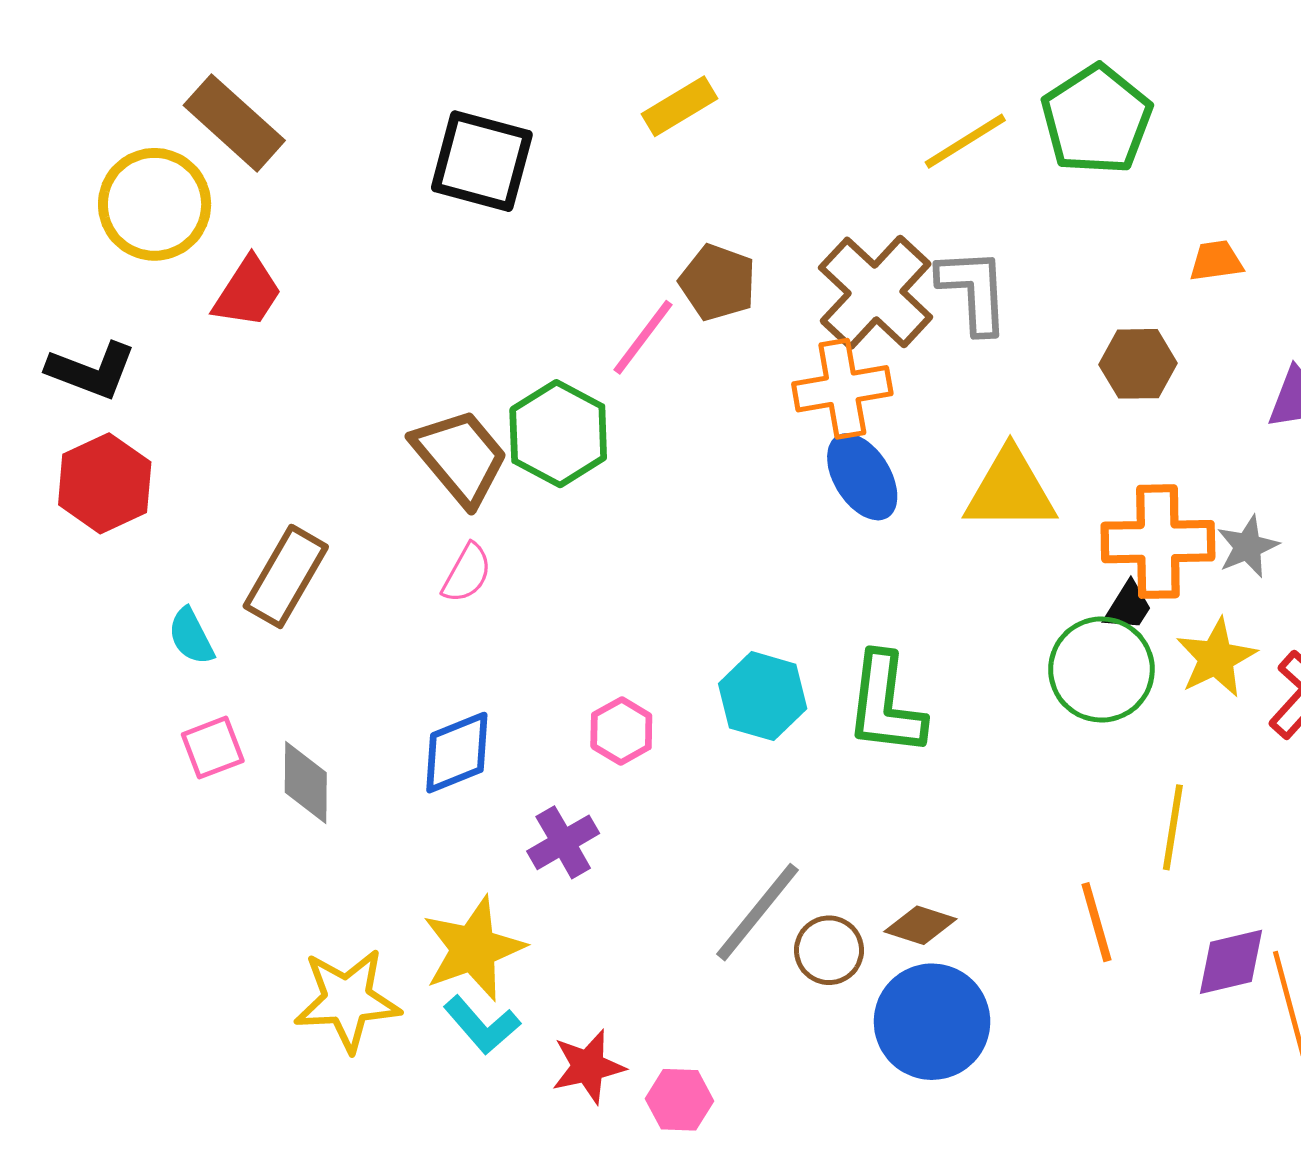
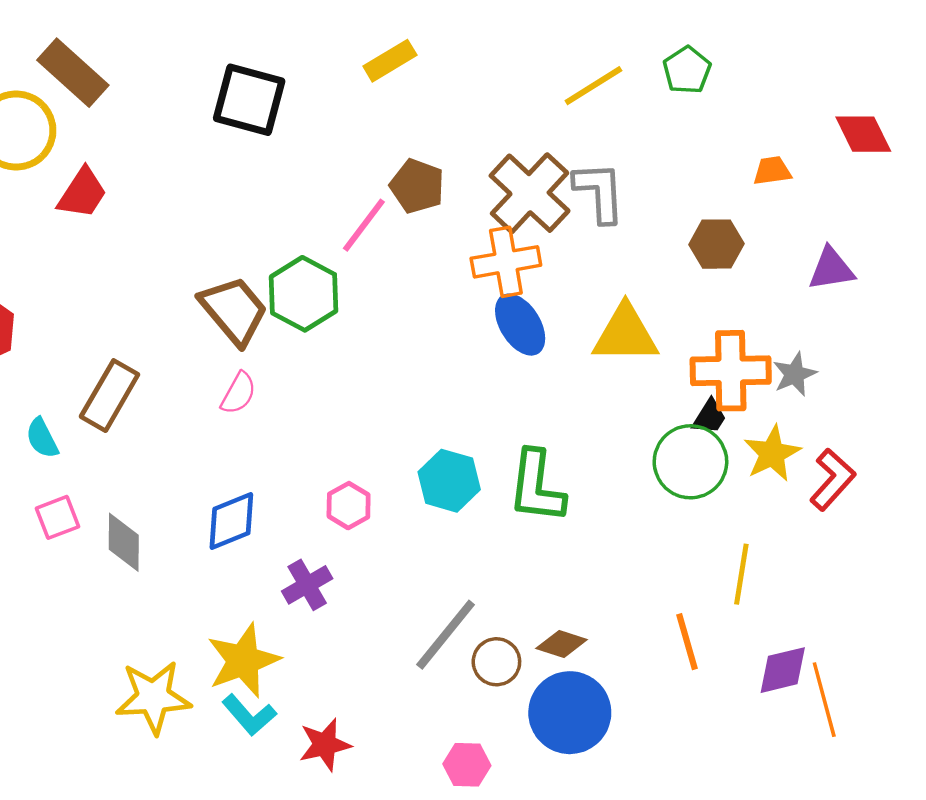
green pentagon: (1096, 120) -> (687, 70), size x0.6
pink hexagon: (679, 1100) -> (467, 765), moved

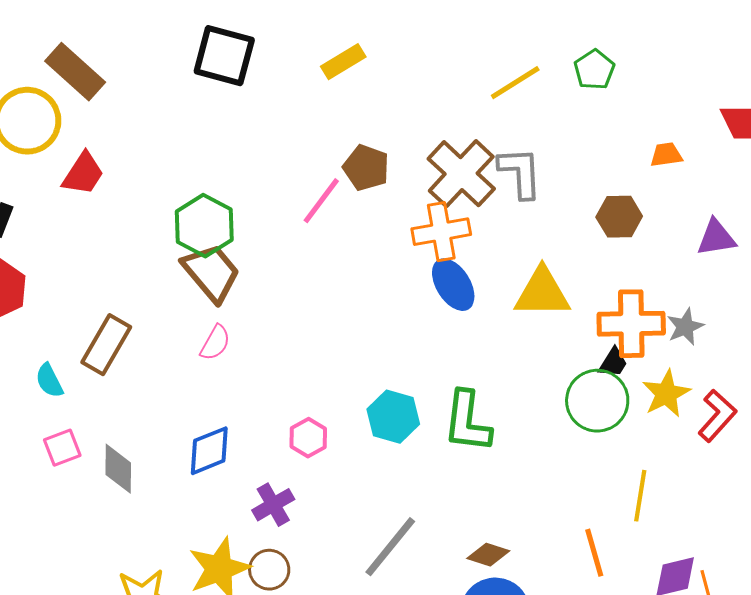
black square: (249, 100) -> (224, 56), moved
green hexagon: (304, 294) -> (204, 226), moved
brown circle: (496, 662) -> (269, 570), moved

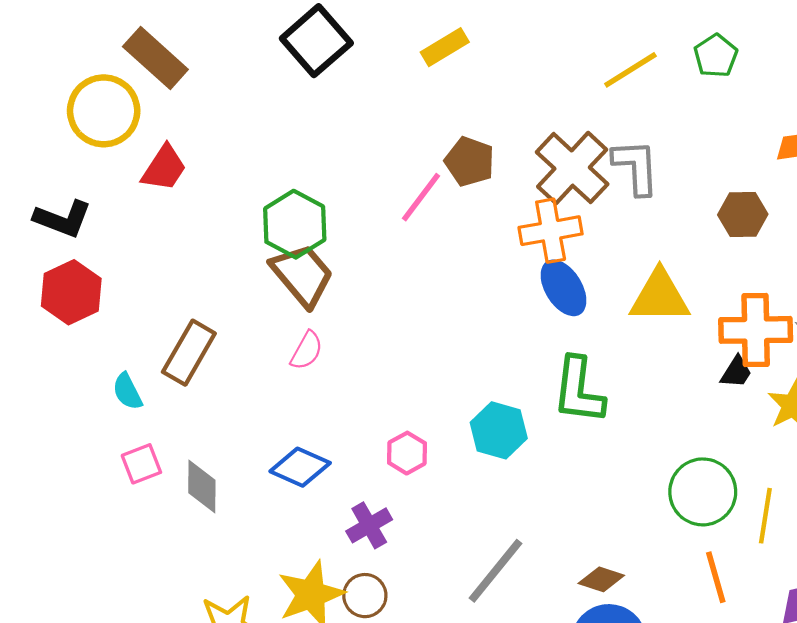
black square: (224, 56) -> (316, 41), turned 34
green circle: (597, 401) -> (703, 492), moved
green L-shape: (467, 422) -> (579, 390), moved
blue diamond: (209, 451) -> (300, 467), turned 46

